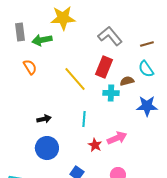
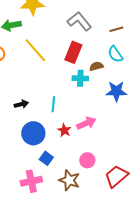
yellow line: (75, 79) -> (35, 50), moved
black arrow: (44, 119) -> (21, 104), moved
blue circle: (47, 148) -> (33, 133), moved

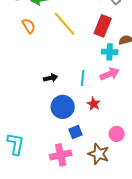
pink arrow: (86, 123) -> (110, 74), moved
blue square: (46, 158) -> (76, 132), turned 32

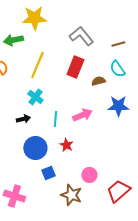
yellow line: (65, 24) -> (37, 65), turned 64
cyan cross: (110, 52) -> (35, 97), moved, turned 35
pink cross: (61, 155) -> (14, 196), moved, turned 30

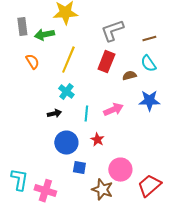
gray L-shape: (81, 36) -> (112, 31), turned -70
blue square: (48, 173) -> (79, 168), turned 32
pink circle: (89, 175) -> (120, 170), size x1.5

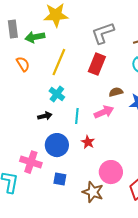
brown semicircle: (129, 76) -> (116, 92), moved
blue square: (79, 168) -> (60, 179), moved
pink cross: (45, 191) -> (31, 162), moved

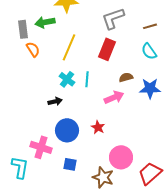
gray rectangle: (13, 29) -> (23, 29), moved
cyan line: (77, 116) -> (87, 79), moved

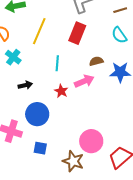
cyan cross: (67, 79) -> (13, 57), moved
red star: (98, 127) -> (61, 91), moved

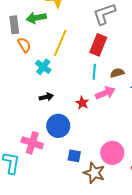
cyan cross: (13, 57) -> (43, 67), moved
cyan line: (57, 63) -> (94, 72), moved
blue square: (40, 148) -> (74, 156), moved

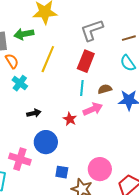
cyan cross: (43, 67) -> (20, 83), moved

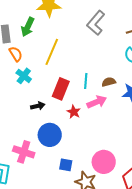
gray L-shape: (92, 30) -> (96, 23), turned -30
green arrow: (24, 34) -> (28, 27), turned -54
red rectangle: (86, 61) -> (61, 89), moved

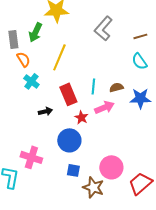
red rectangle: (61, 89) -> (68, 94), turned -45
blue circle: (50, 135) -> (69, 140), moved

